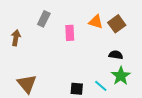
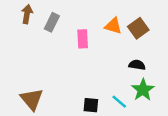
brown arrow: (16, 38) -> (27, 14), moved

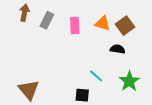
pink rectangle: (83, 39) -> (75, 26), moved
black semicircle: (137, 65) -> (118, 49), moved
cyan line: (119, 102) -> (96, 76), moved

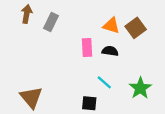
pink rectangle: (75, 26) -> (87, 48), moved
black semicircle: (118, 49) -> (110, 51), moved

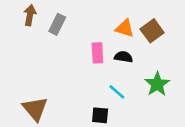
green star: (140, 88) -> (157, 84), moved

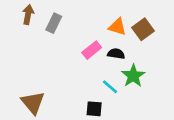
pink rectangle: (97, 53) -> (92, 50), turned 54
green star: (157, 84) -> (133, 76), moved

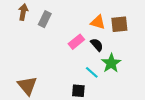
brown square: (143, 29) -> (119, 24), turned 30
black semicircle: (116, 54) -> (97, 45), turned 40

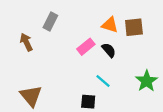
brown arrow: (23, 12) -> (26, 42), moved, turned -35
green star: (111, 63) -> (147, 81), moved

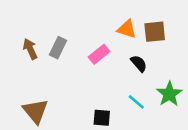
gray rectangle: (50, 21) -> (58, 48), moved
black semicircle: (109, 50) -> (139, 63), moved
cyan line: (103, 81) -> (136, 102), moved

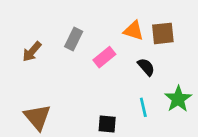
gray rectangle: (58, 48) -> (74, 39), moved
brown arrow: (30, 49) -> (32, 52), turned -114
cyan line: (136, 102) -> (143, 107), turned 36

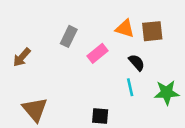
brown arrow: (32, 52) -> (22, 57), moved
green star: (178, 99) -> (167, 93), turned 30
cyan line: (143, 107) -> (130, 87), moved

